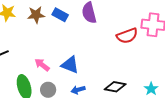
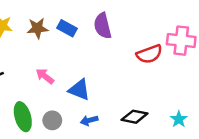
pink arrow: (42, 65) -> (45, 76), moved

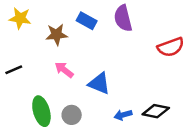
brown star: (38, 28) -> (57, 35), moved
blue arrow: (89, 120) -> (123, 115), moved

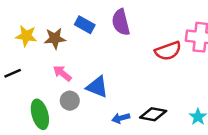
yellow star: (20, 18) -> (26, 36), moved
gray circle: (72, 115) -> (70, 101), moved

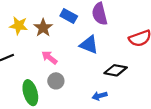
brown star: (55, 38) -> (43, 28), turned -30
blue triangle: (97, 87) -> (89, 45), moved
black diamond: (153, 114) -> (116, 70), moved

